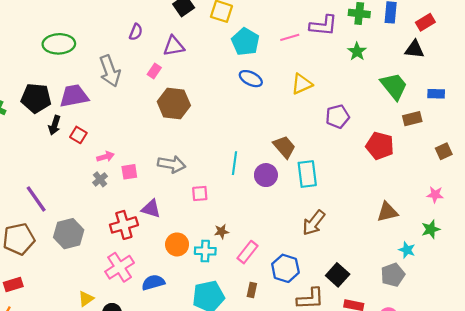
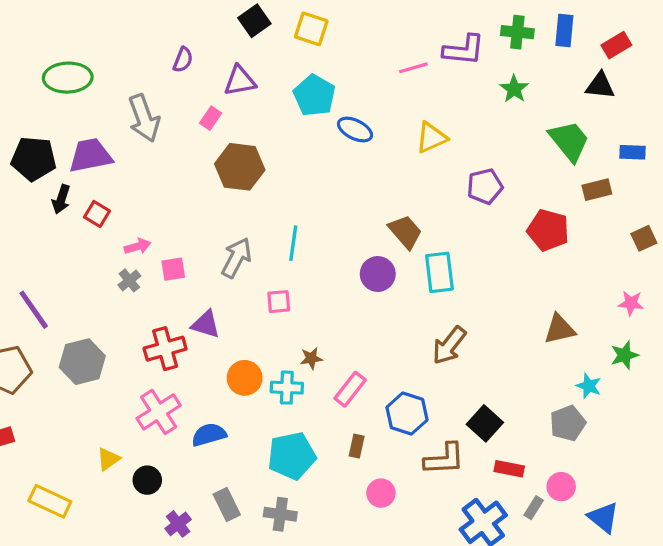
cyan pentagon: (245, 42) -> (314, 95), moved
cyan line: (235, 163) -> (293, 243), moved
gray arrow: (172, 164) -> (237, 258), turned -72

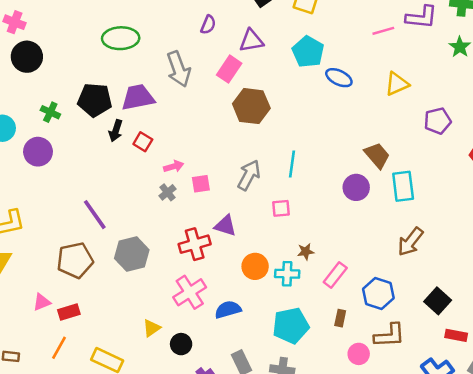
pink rectangle: (211, 118) -> (229, 69), size x1.5
brown L-shape: (444, 459) -> (389, 335), moved

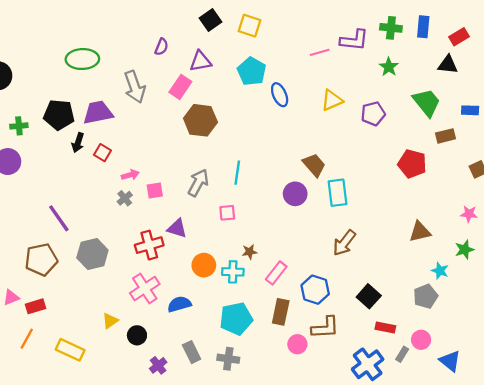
blue ellipse: (339, 78) -> (280, 95), turned 40
green cross: (50, 112) -> (19, 126), turned -30
purple pentagon: (438, 121) -> (373, 114), moved
brown rectangle: (340, 318) -> (281, 312), size x1.6

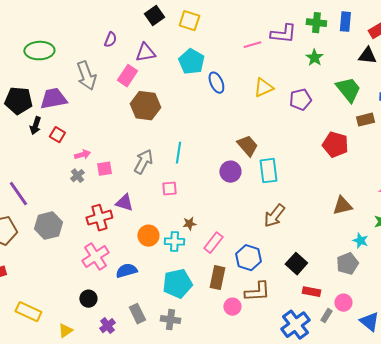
yellow triangle: (110, 321) -> (65, 331), moved

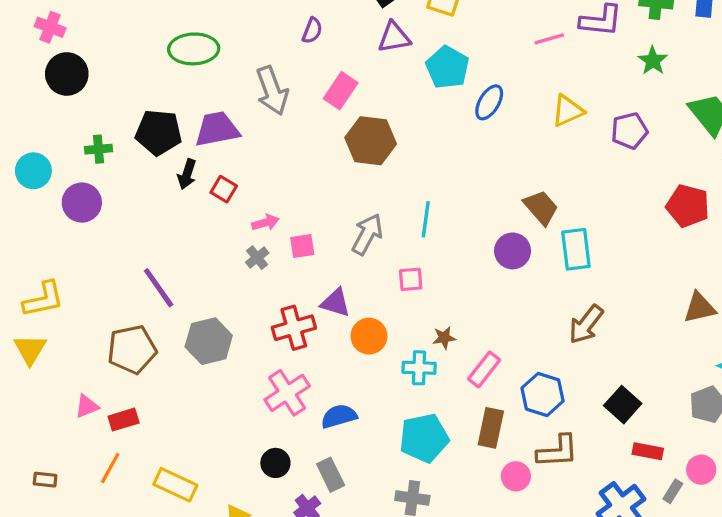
purple triangle: (145, 53) -> (394, 37), moved
blue ellipse: (216, 83) -> (489, 102), turned 55
orange circle: (148, 236) -> (369, 336), moved
gray rectangle: (137, 314) -> (331, 475), moved

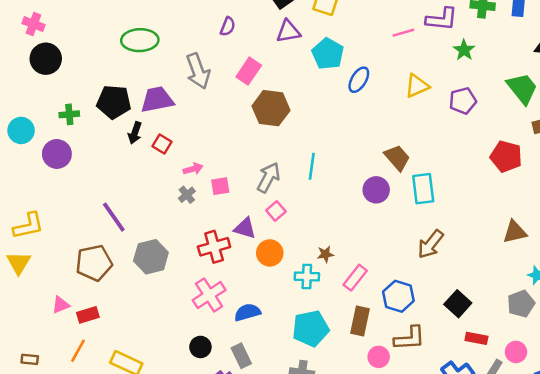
green star: (653, 61) -> (464, 50), moved
pink square: (411, 279) -> (276, 211), moved, turned -36

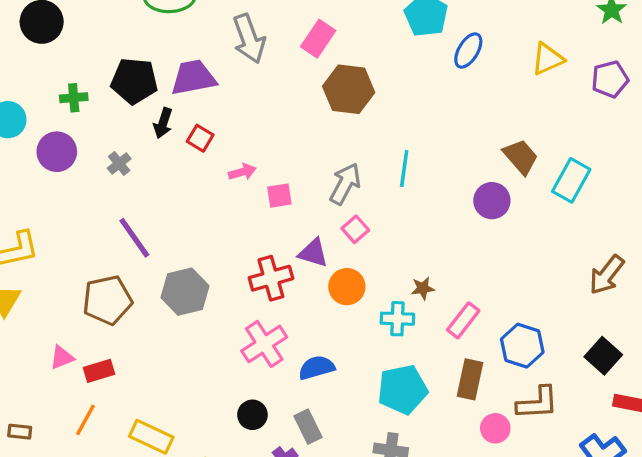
cyan rectangle: (423, 189) -> (571, 180), moved, turned 36
gray cross: (187, 195) -> (119, 164), moved
brown arrow: (431, 244) -> (607, 275), moved

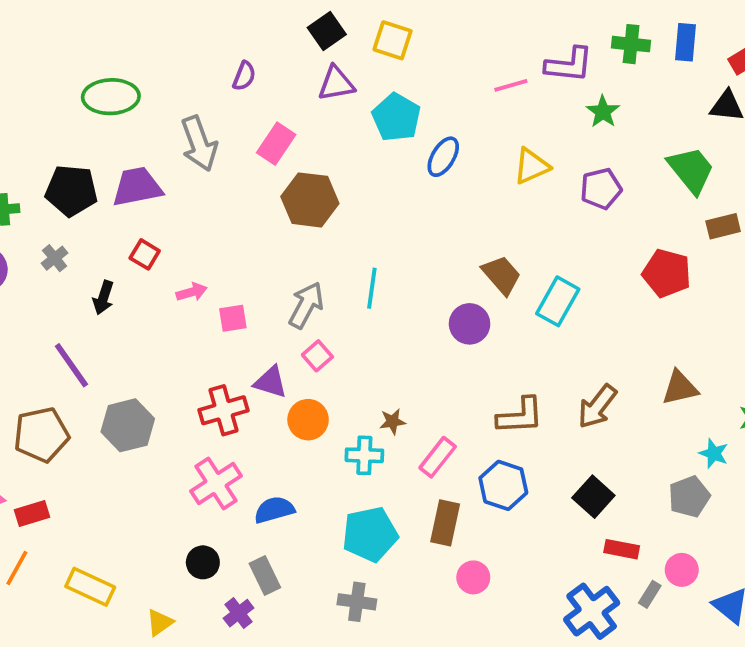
black arrow: (163, 123) -> (103, 298), moved
gray cross: (119, 164) -> (55, 258), moved
brown L-shape: (537, 403) -> (520, 416), moved

